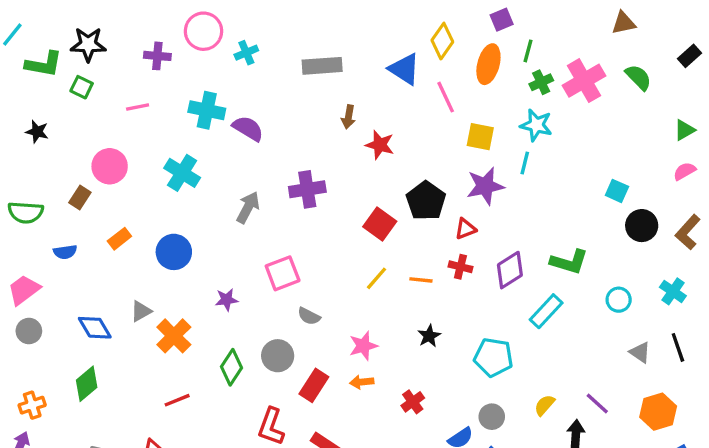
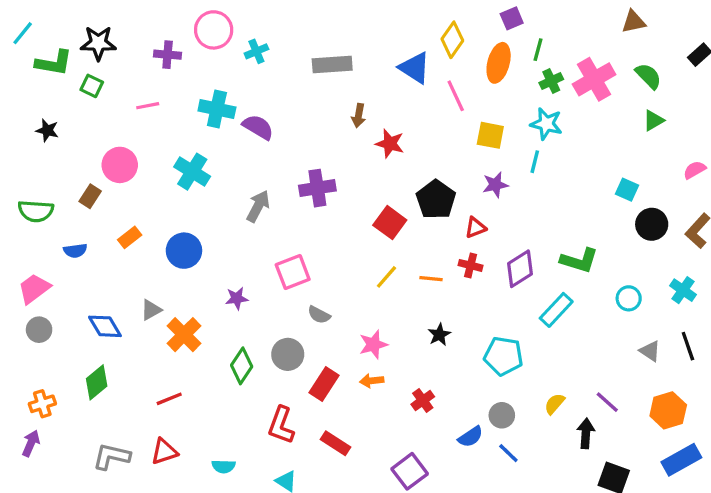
green triangle: (685, 130) -> (653, 120), moved
purple star: (485, 186) -> (495, 185), size x0.7
red line: (177, 400) -> (169, 399), moved

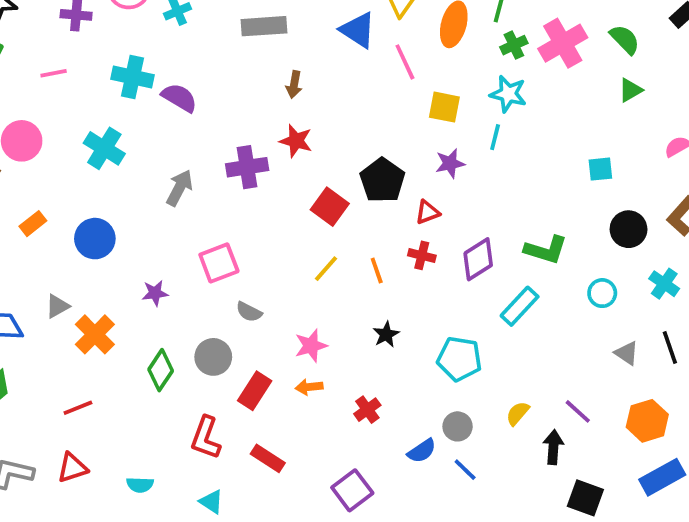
red star: (390, 144) -> (296, 141), moved
cyan square: (627, 190) -> (600, 169), turned -30
black circle: (652, 224) -> (629, 229), moved
orange line: (431, 279) -> (377, 271), turned 65

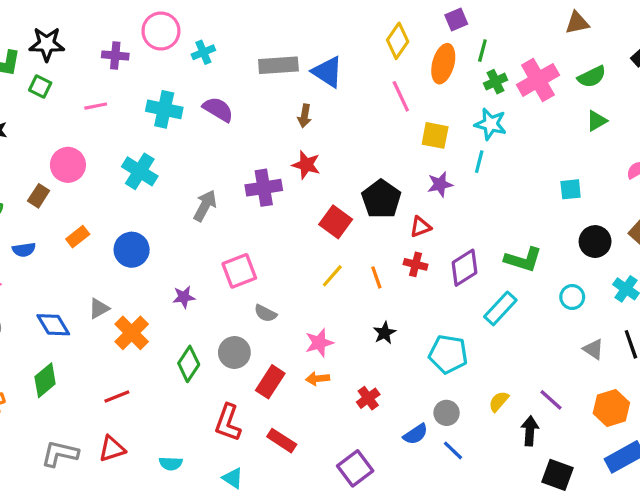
blue triangle: (358, 30) -> (327, 72), moved
green semicircle: (625, 39) -> (592, 77), turned 108
purple semicircle: (179, 98) -> (218, 109), moved

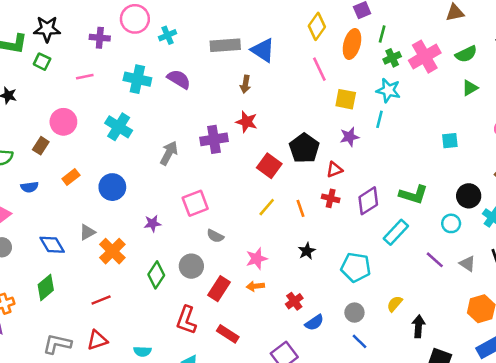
black circle: (595, 242) -> (469, 196), moved
purple line: (551, 400) -> (435, 260), moved
blue semicircle: (416, 434) -> (314, 323), moved

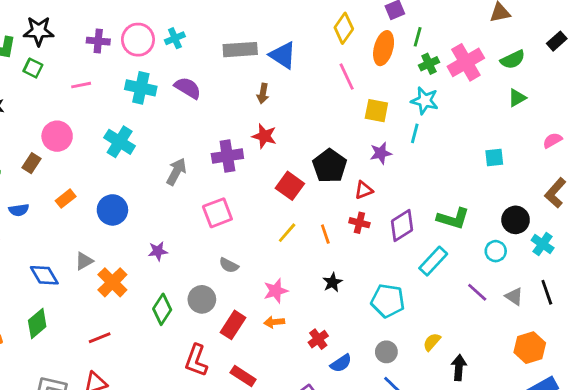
pink circle: (135, 19) -> (138, 40), moved
pink square: (195, 203) -> (217, 213), moved

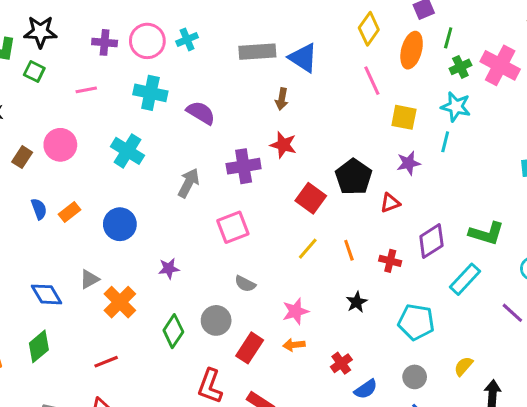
pink cross: (466, 62) -> (500, 65), turned -32
purple semicircle: (188, 88) -> (201, 113), moved
brown rectangle: (32, 163) -> (22, 157), moved
blue semicircle: (19, 210) -> (39, 209), moved, turned -102
red cross: (359, 223) -> (390, 261), moved

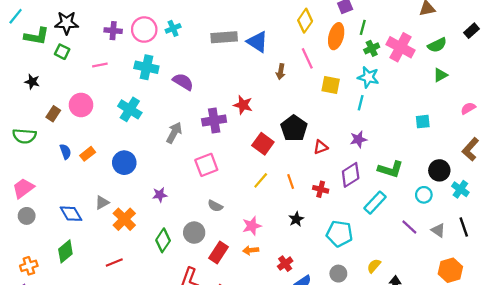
brown arrow: (282, 99) -> (281, 72), moved
purple star: (409, 163) -> (358, 139), moved

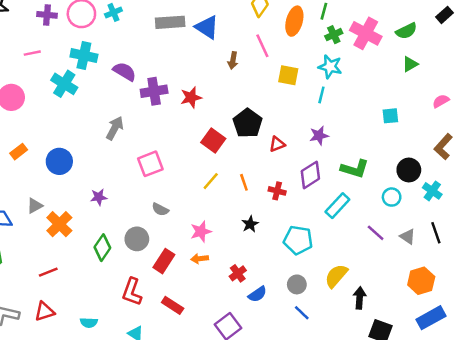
red star: (243, 105) -> (191, 97), turned -30
cyan cross: (130, 109) -> (64, 84), moved
purple cross: (214, 120) -> (154, 91), moved
yellow semicircle: (374, 266) -> (336, 276), size x1.5

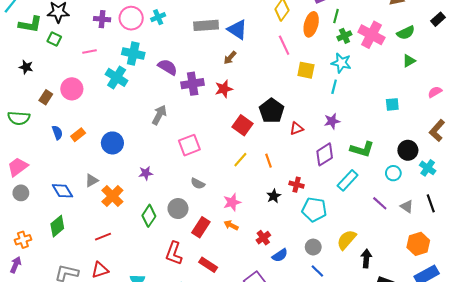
brown arrow: (233, 60) -> (230, 58), moved, turned 32
red cross: (277, 191) -> (297, 185), moved
orange arrow: (200, 259) -> (231, 225), turned 32

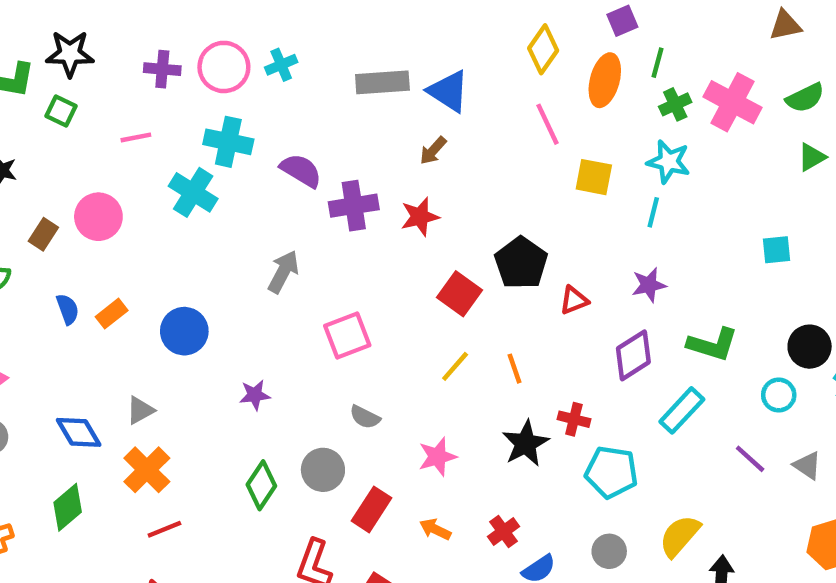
orange cross: (112, 196) -> (147, 470), moved
black star: (274, 196) -> (526, 443), size x1.5
orange arrow: (231, 225) -> (435, 529), moved

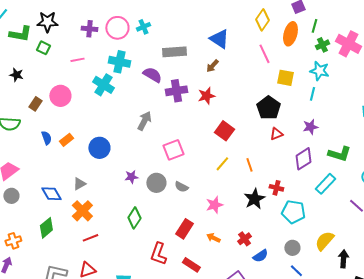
gray rectangle: (382, 82) -> (174, 52), moved
black pentagon: (521, 263) -> (268, 108), moved
gray circle: (323, 470) -> (156, 183), moved

